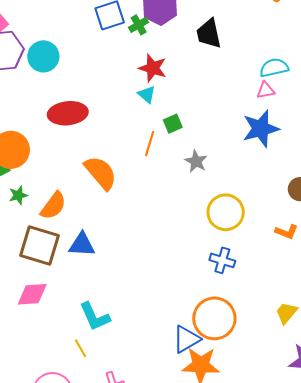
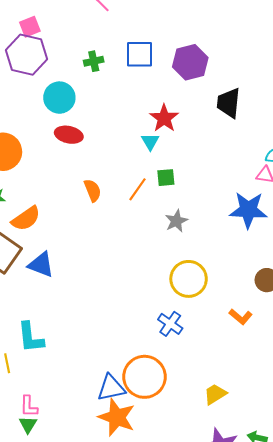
green cross: (139, 25) -> (94, 61), moved
cyan circle: (43, 56) -> (59, 98), moved
red ellipse: (68, 113) -> (69, 135), size x0.7
orange semicircle: (101, 173) -> (93, 190), moved, size x0.6

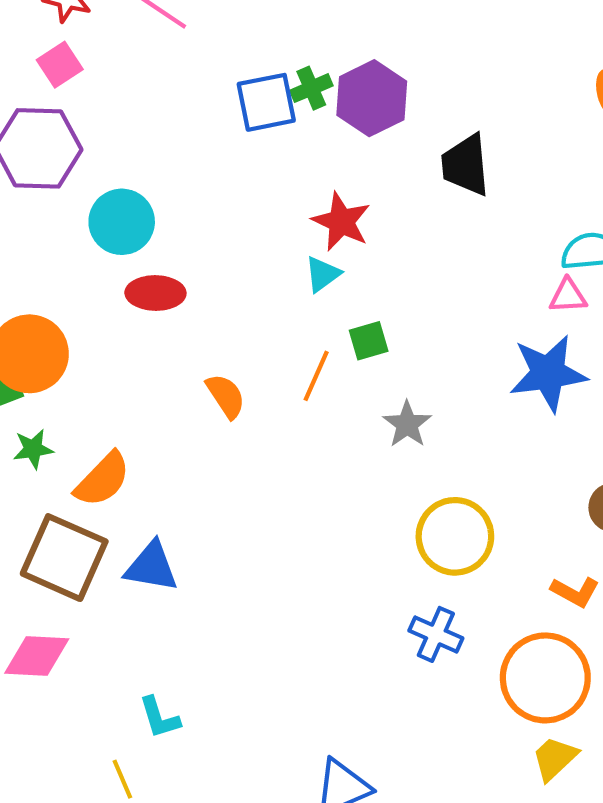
pink square: (30, 27) -> (60, 65), moved
green cross: (94, 61) -> (311, 88), moved
cyan triangle: (150, 141) -> (323, 274), turned 36
cyan L-shape: (31, 337) -> (159, 718), size x0.7
orange circle: (144, 377) -> (545, 678), moved

